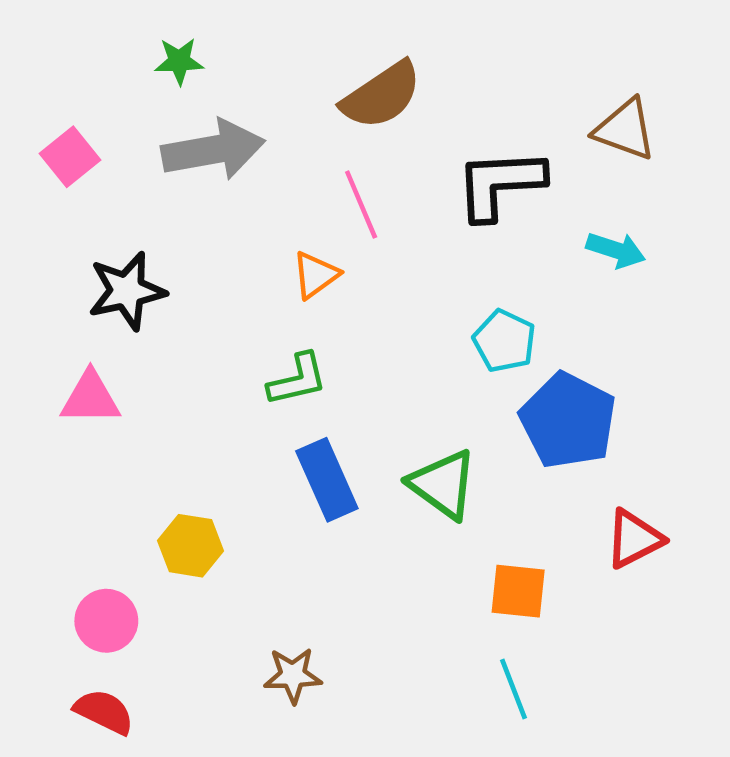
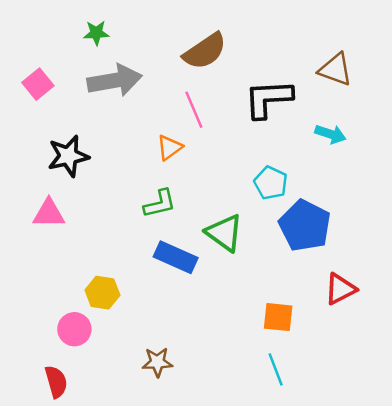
blue rectangle: (327, 480) -> (176, 257), turned -42
green triangle: (443, 484) -> (224, 233), moved
pink circle: (106, 621) -> (74, 329), moved
red semicircle: (104, 712) -> (56, 382), turned 48

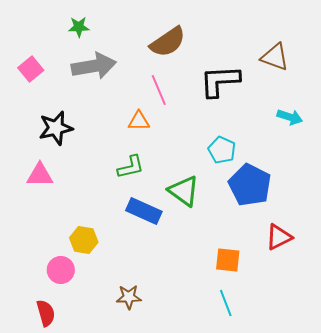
cyan arrow: (330, 134) -> (290, 117), moved
orange triangle: (170, 148) -> (139, 121), turned 35

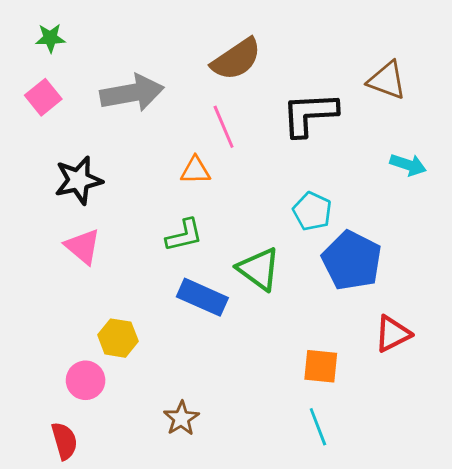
green star: (79, 27) -> (50, 38), moved
pink triangle: (40, 175) -> (83, 246), moved, turned 40
brown star: (129, 297) -> (181, 418), turned -30

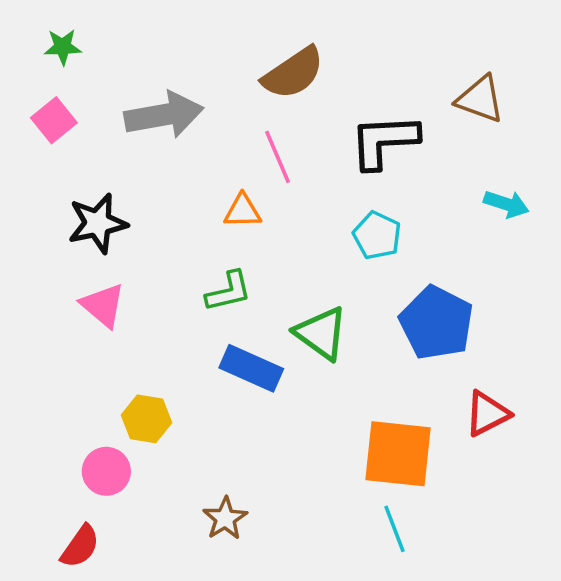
cyan pentagon: (312, 211) -> (377, 235), moved
orange square: (321, 366) -> (398, 454), size x1.6
red semicircle: (64, 441) -> (80, 546), turned 51

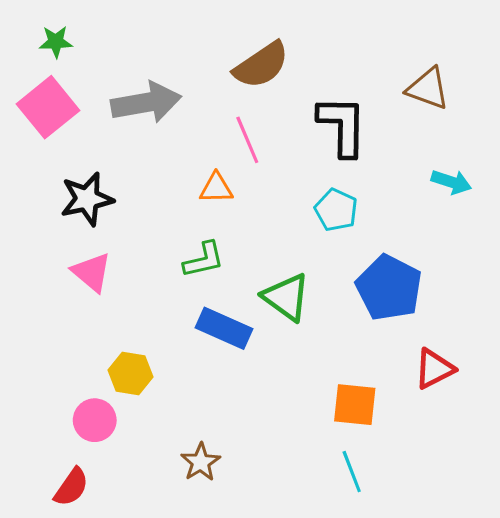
pink square: (54, 120) -> (48, 107), size x1.5
black L-shape: (384, 141) -> (342, 126), turned 94
orange square: (398, 454) -> (355, 405), size x0.7

